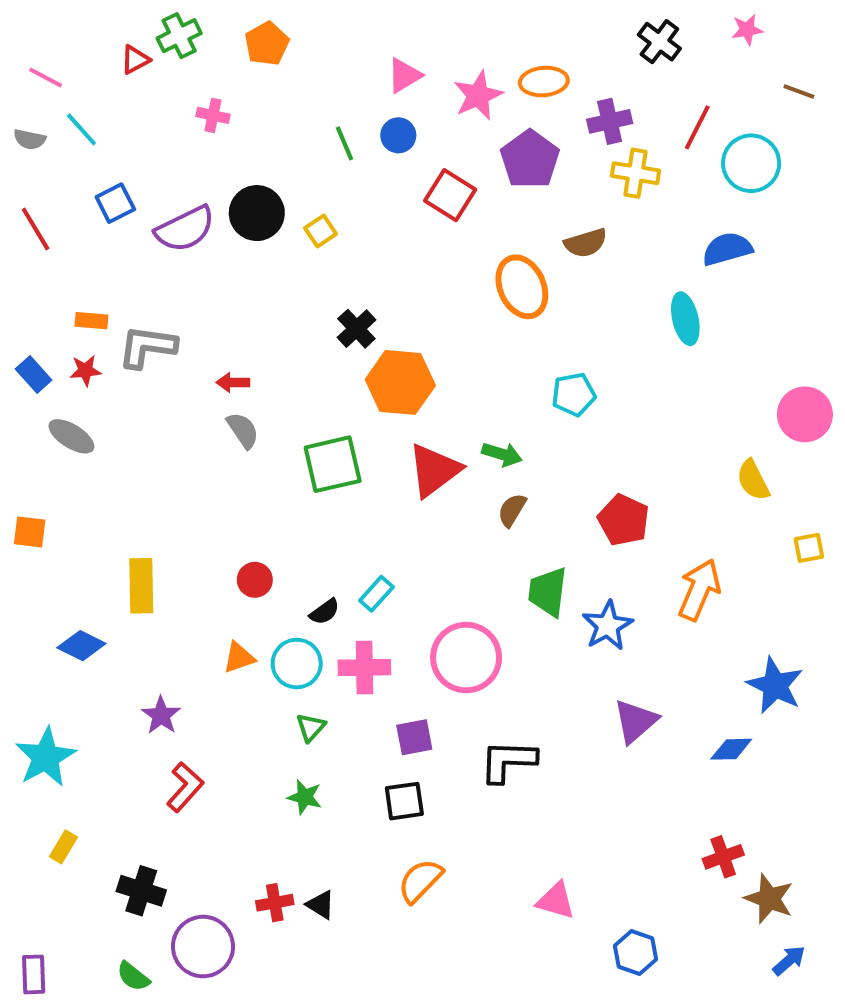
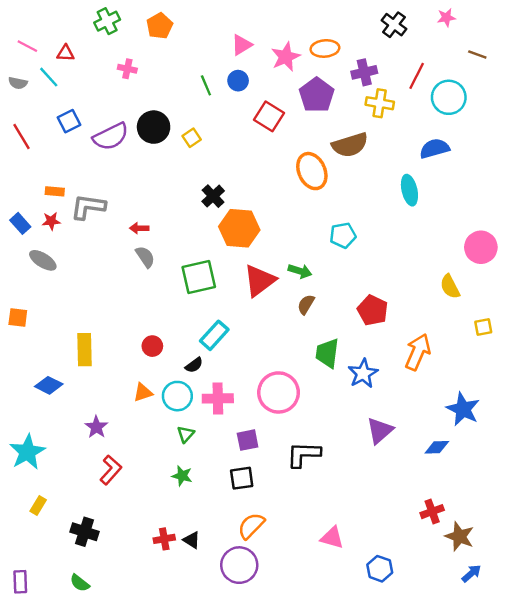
red triangle: (135, 60) -> (65, 53), moved, turned 30
brown semicircle: (586, 243) -> (350, 145), size x1.4
cyan rectangle: (376, 594) -> (214, 335), moved, size x1.4
purple circle: (203, 947) -> (239, 565), moved

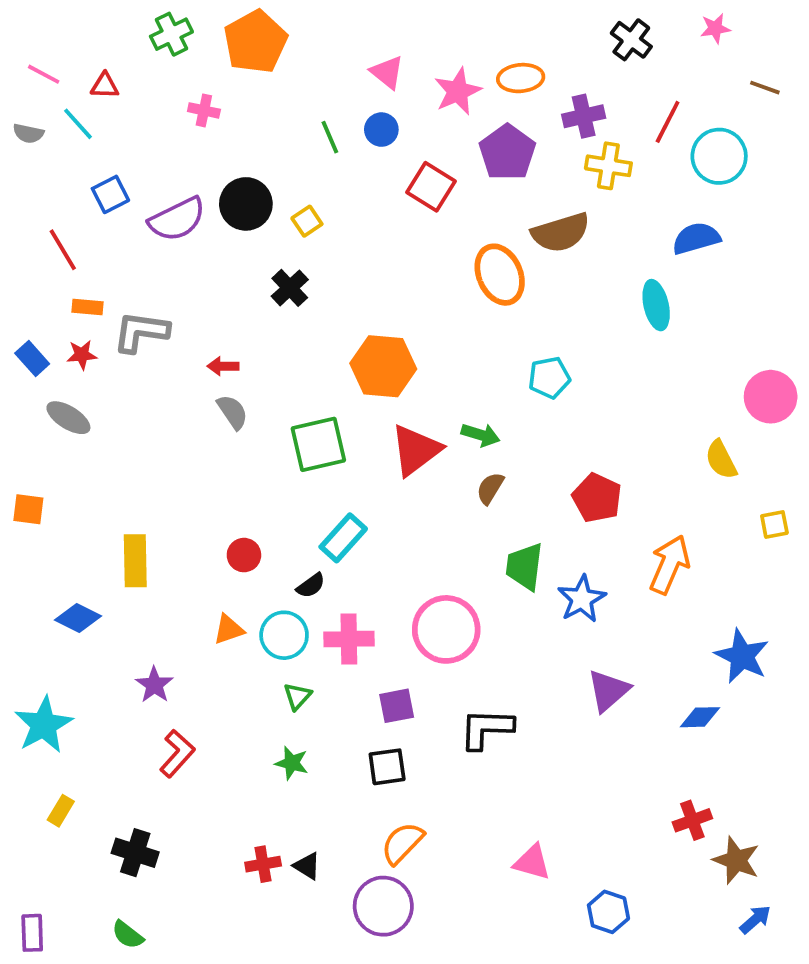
orange pentagon: (160, 26) -> (255, 42), size x1.5
pink triangle: (242, 45) -> (387, 72), turned -50
red line: (21, 137) -> (63, 250), moved
black cross: (213, 196) -> (290, 288), moved

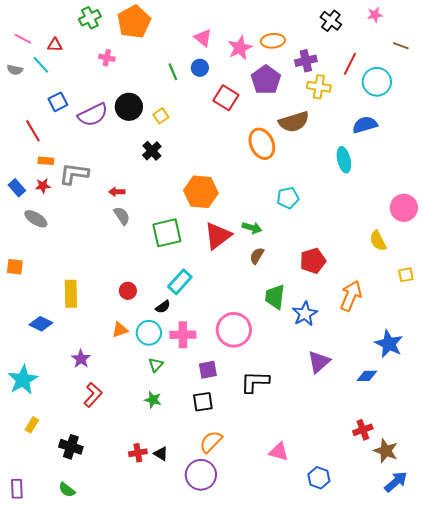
red pentagon: (597, 498) -> (313, 261), turned 30
blue arrow: (755, 919) -> (396, 482), size x1.4

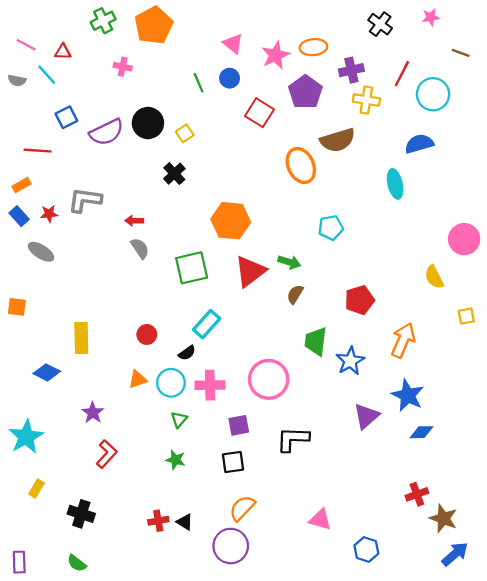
red line: (33, 131) -> (38, 151), turned -55
orange rectangle: (46, 161) -> (21, 185), moved, turned -35
blue star: (389, 344) -> (408, 395), moved

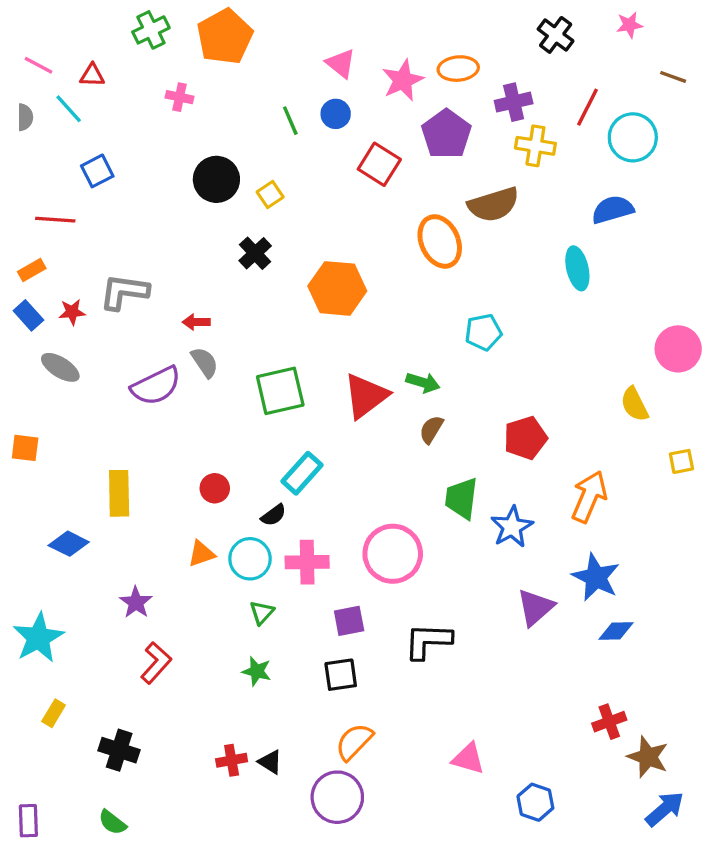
gray semicircle: (17, 80) -> (25, 117), turned -102
purple semicircle: (107, 132) -> (156, 386), moved
orange hexagon: (231, 221) -> (337, 288), moved

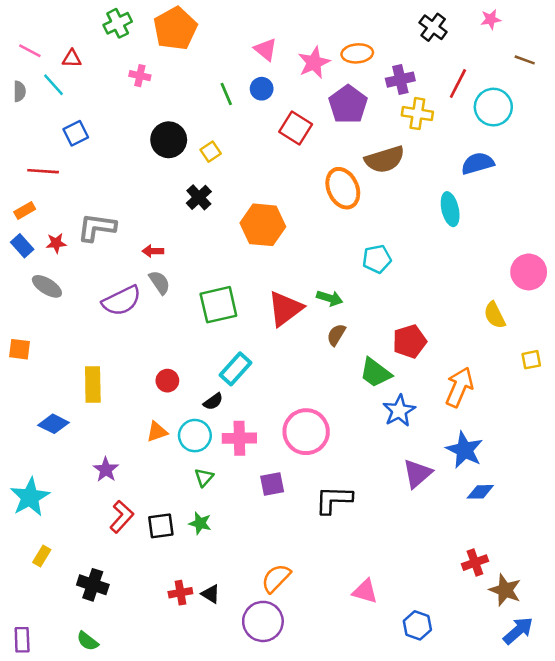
green trapezoid: (462, 498) -> (375, 373), moved, turned -60
black square: (341, 675) -> (161, 526), moved

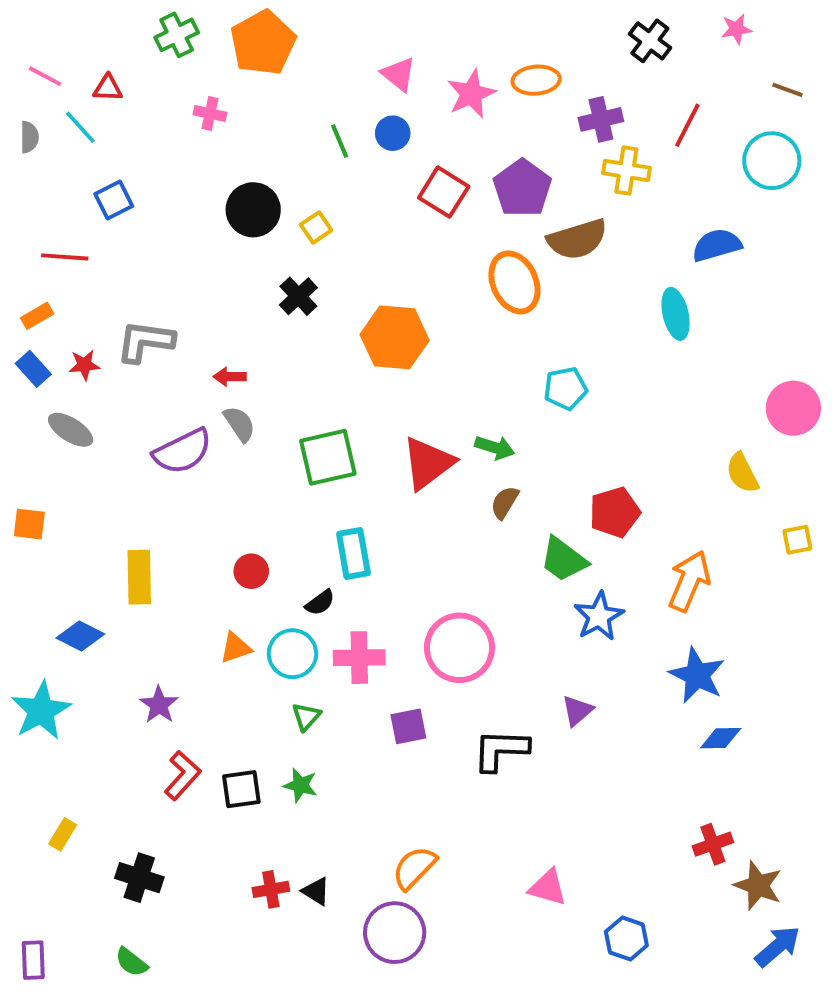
purple pentagon: (348, 104) -> (522, 188), moved
cyan circle: (493, 107) -> (772, 161), moved
cyan rectangle: (235, 369) -> (353, 554), turned -52
purple triangle: (417, 474) -> (577, 711), moved, size x0.7
cyan star: (30, 497) -> (41, 711), moved

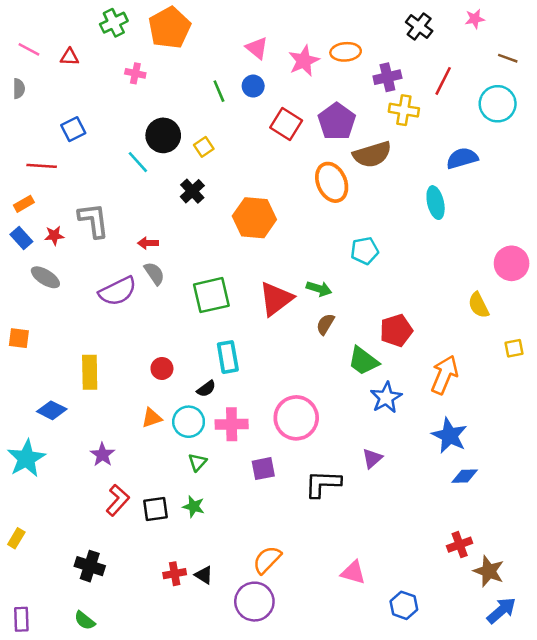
cyan line: (80, 127) -> (138, 162), moved
gray L-shape: (145, 341) -> (94, 220), turned 75
yellow rectangle: (63, 834) -> (16, 538), moved

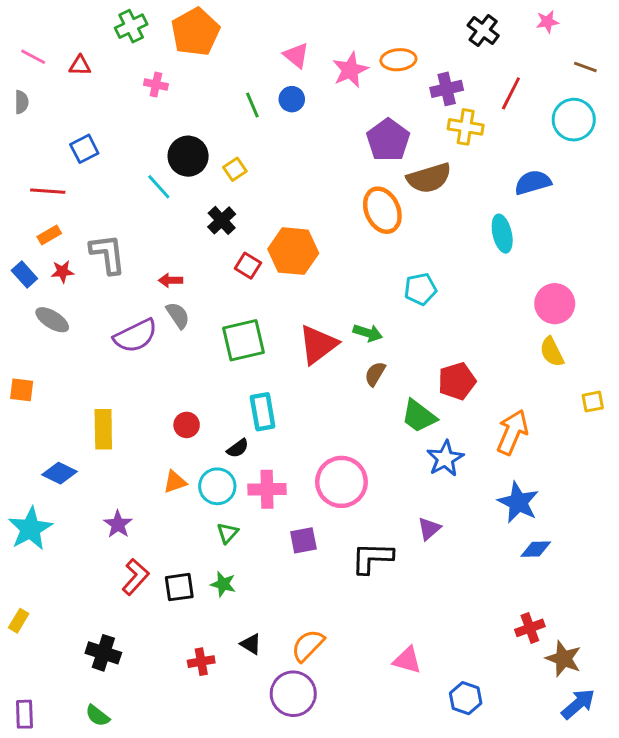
red square: (286, 124) -> (248, 266), moved, size x0.7
orange rectangle: (24, 204) -> (49, 235), moved
pink circle: (512, 263) -> (555, 304), moved
black triangle: (204, 575) -> (251, 644), moved

